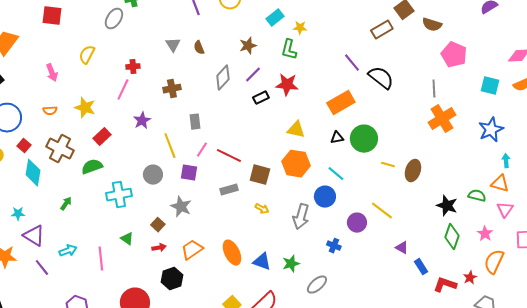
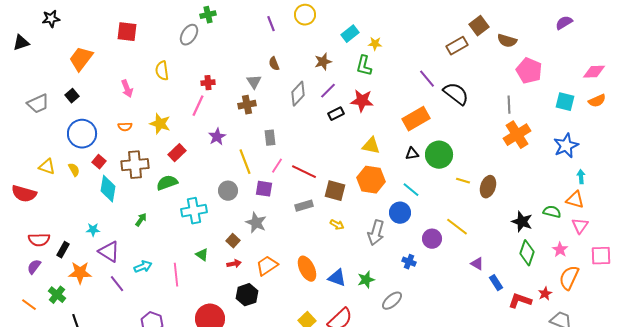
gray triangle: (173, 45) -> (254, 82), moved
yellow semicircle: (87, 55) -> (162, 71), turned -36
brown cross: (60, 149) -> (135, 165), turned -32

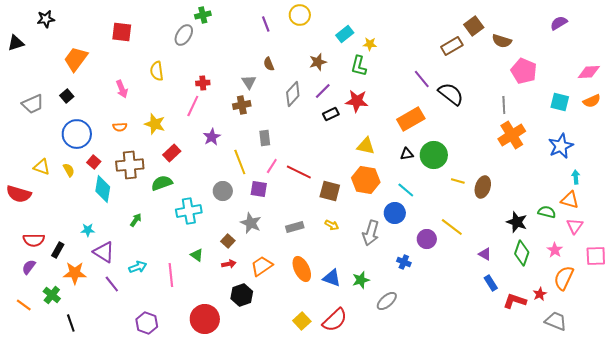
gray rectangle: (304, 206) -> (295, 227), moved
purple triangle: (477, 264) -> (485, 254), moved

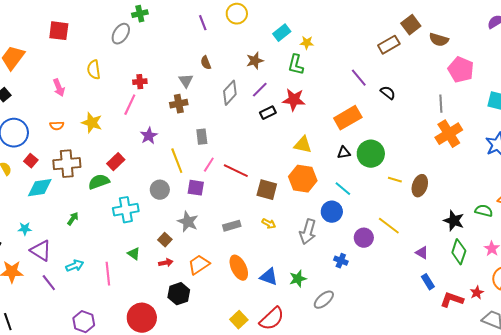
black semicircle: (451, 94) -> (388, 93), size x0.6
red rectangle: (172, 153) -> (116, 162), moved
cyan diamond: (103, 189) -> (40, 188), turned 72

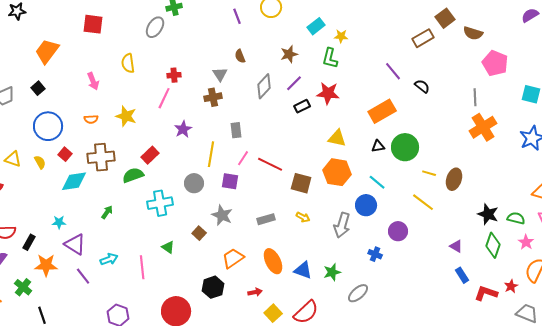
yellow line: (177, 161) -> (211, 154), turned 30
green semicircle: (484, 211) -> (516, 218), moved
yellow line: (389, 226) -> (423, 202), moved
red arrow: (166, 263) -> (255, 292), moved

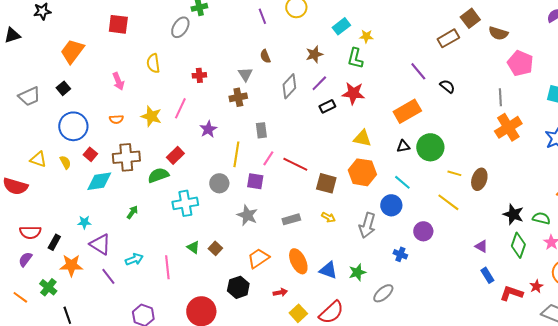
pink line: (164, 98) -> (180, 108), moved
brown square: (199, 233) -> (215, 248), moved

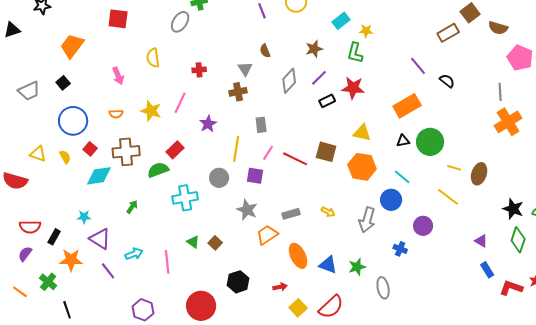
brown square: (326, 183) -> (326, 152), moved
orange trapezoid: (258, 258) -> (267, 235), moved
gray ellipse: (383, 293) -> (383, 288), turned -60

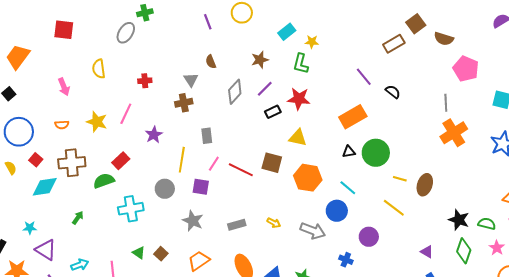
yellow triangle: (362, 133) -> (298, 138), moved
gray arrow: (367, 220) -> (313, 231), turned -85
orange trapezoid: (267, 235) -> (199, 261), moved

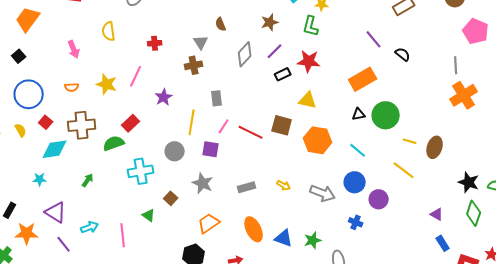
blue circle: (337, 211) -> (355, 182), moved
cyan star: (30, 228) -> (40, 179), moved
brown square: (161, 254) -> (171, 198), moved

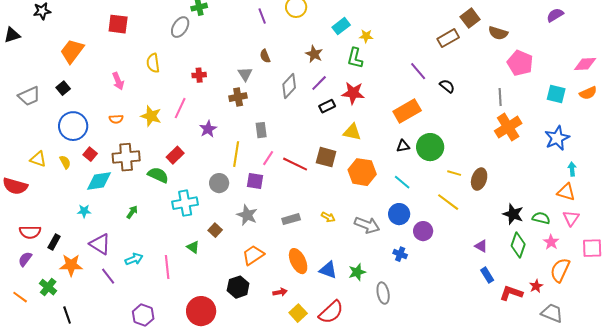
brown star: (270, 22) -> (314, 54), turned -30
green semicircle: (114, 143) -> (158, 175), turned 45

